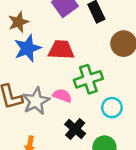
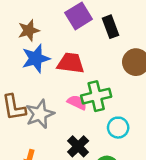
pink semicircle: (62, 96) -> (77, 102), moved

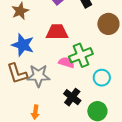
blue star: (36, 59) -> (23, 45), moved, turned -30
gray star: (40, 114) -> (38, 76), turned 30

